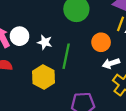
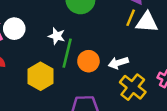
white star: (45, 42) -> (57, 36), moved
orange circle: (101, 42) -> (88, 61), moved

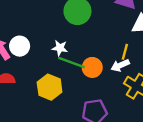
yellow line: (131, 18) -> (125, 52), moved
green line: (67, 53) -> (71, 63), turned -76

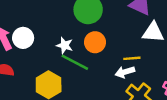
yellow line: (125, 52) -> (132, 58), turned 63
orange circle: (92, 67) -> (95, 42), moved

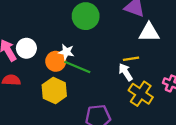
orange circle: (95, 42) -> (56, 61), moved
white arrow: (125, 72) -> (126, 72), turned 78

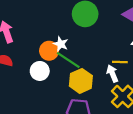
white circle: (26, 48) -> (40, 71), moved
yellow hexagon: (54, 90) -> (81, 81), moved

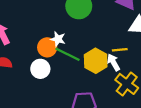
yellow hexagon: (81, 81) -> (96, 61), moved

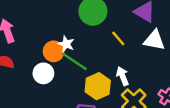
yellow line: (120, 50) -> (118, 39), moved, turned 48
yellow hexagon: (96, 61) -> (98, 86), moved

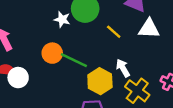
white star: (66, 44) -> (62, 19), moved
white circle: (43, 73) -> (18, 78), moved

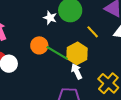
white arrow: (123, 68) -> (77, 71), moved
yellow hexagon: (100, 81) -> (77, 53), moved

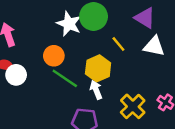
white star: (50, 18) -> (69, 24), size x1.5
green line: (57, 53) -> (65, 78), moved

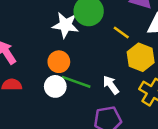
yellow hexagon: (98, 68) -> (141, 57), moved
white circle: (16, 75) -> (55, 86), moved

